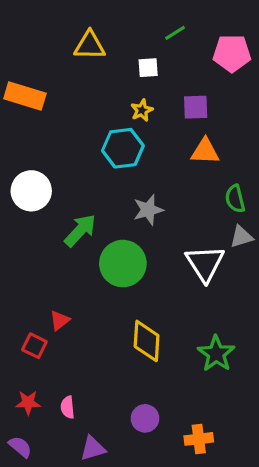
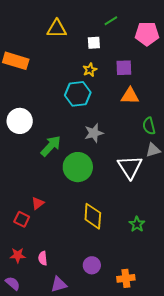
green star: (216, 354) -> (137, 224), size x0.7

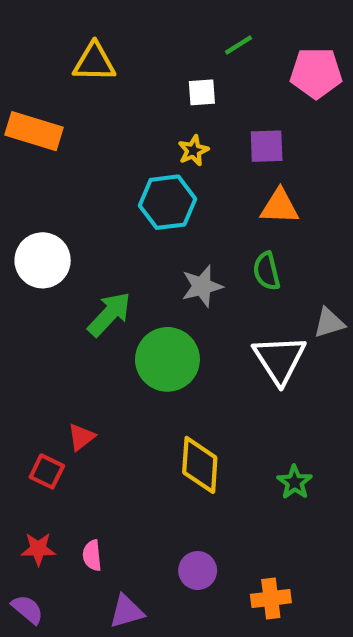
yellow triangle: (57, 29) -> (94, 62), moved
green semicircle: (149, 126) -> (267, 271), moved

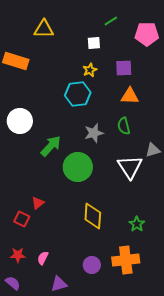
pink semicircle: (92, 555) -> (43, 258), turned 32
orange cross: (271, 599) -> (126, 260), moved, size x1.5

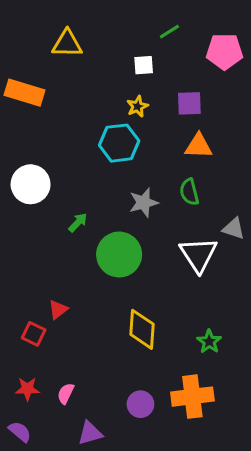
green arrow: (51, 146) -> (78, 222), size x0.6
gray triangle: (153, 150) -> (234, 229), turned 35

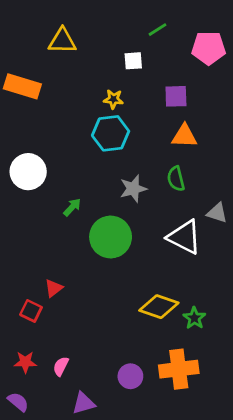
yellow star: (137, 106) -> (113, 99), moved, turned 30
white triangle: (199, 255) -> (184, 237), turned -30
yellow diamond: (142, 329) -> (159, 307), moved, turned -75

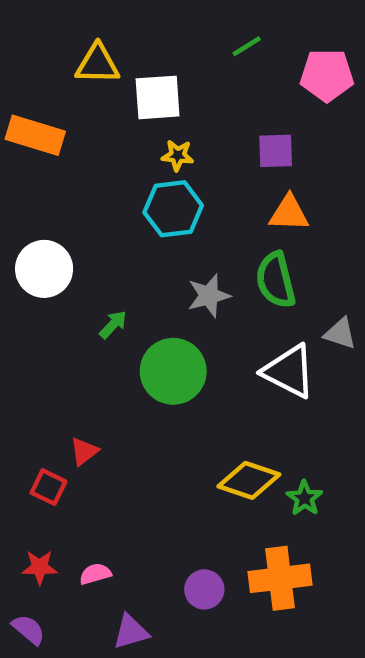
white square: (133, 61) -> (158, 97), moved, size x1.6
green semicircle: (176, 179) -> (276, 280), size x1.4
pink semicircle: (61, 366) -> (95, 574), turned 48

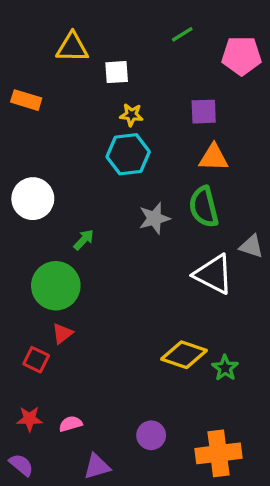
white square: (158, 97) -> (117, 72), size x0.7
orange rectangle: (35, 135) -> (26, 100), size x0.7
green circle: (173, 371) -> (56, 286), moved
orange cross: (280, 578) -> (219, 453), moved

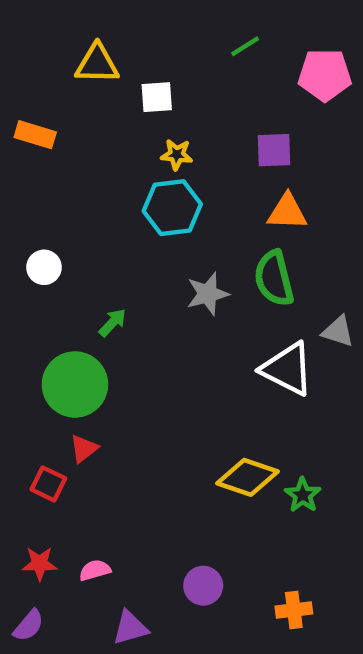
white circle: (33, 199) -> (44, 267), size x0.6
orange cross: (219, 453) -> (294, 610), size x0.6
purple semicircle: (21, 465) -> (29, 625), turned 90

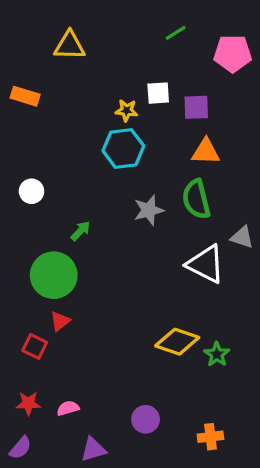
white square: (157, 97) -> (158, 93), moved

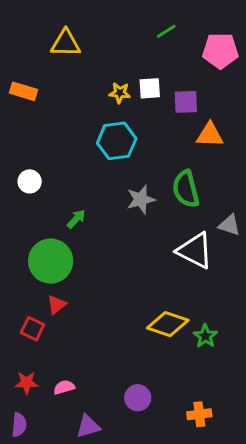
yellow star: (127, 110) -> (120, 93), moved
orange triangle: (206, 152) -> (210, 135), moved
purple semicircle: (20, 448) -> (19, 425), turned -35

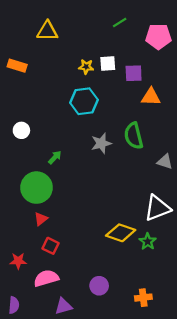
white triangle: (195, 251) -> (157, 208), moved, turned -48
red square: (33, 329) -> (51, 246), moved
red star: (27, 383) -> (18, 261), moved
pink semicircle: (64, 387) -> (46, 278), size x1.6

